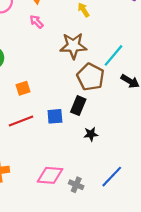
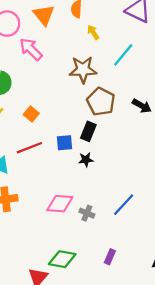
pink arrow: (37, 22) -> (31, 49), moved, size x1.6
cyan line: (114, 55) -> (123, 55), moved
orange square: (23, 88) -> (31, 114), turned -32
black star: (91, 134) -> (86, 160), moved

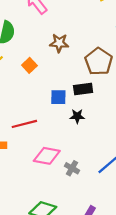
brown star: (83, 70) -> (59, 43), moved, size x0.7
black rectangle: (88, 131) -> (83, 89), turned 54
red line: (29, 148) -> (24, 124), moved

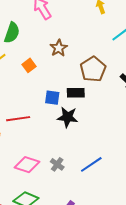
brown star: (59, 43) -> (59, 48), turned 30
black star: (77, 116) -> (68, 117), size x1.5
pink diamond: (47, 156) -> (27, 165), moved

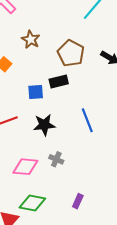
black star: (68, 117) -> (44, 125), moved
blue line: (91, 164) -> (87, 120), moved, turned -65

